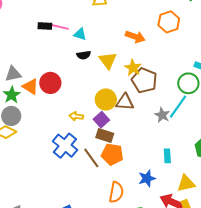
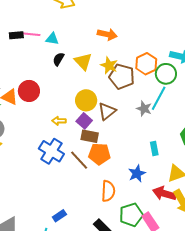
orange hexagon: (169, 22) -> (146, 64), moved
black semicircle: (84, 55) -> (58, 59), turned 136
brown triangle: (125, 102) -> (107, 111), moved, turned -36

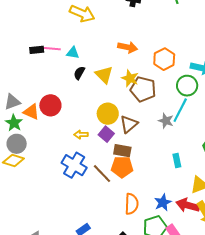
orange hexagon: (146, 64) -> (164, 59), moved
brown rectangle: (90, 136) -> (122, 151), moved
blue star: (137, 173) -> (163, 202), moved

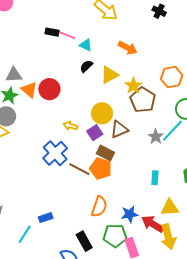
orange arrow: (128, 47) -> (128, 48), moved
yellow triangle: (104, 75) -> (109, 75), turned 30
brown line: (102, 174) -> (79, 169), turned -35

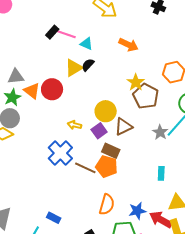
black rectangle: (52, 32) -> (52, 32), turned -56
yellow triangle: (109, 75) -> (74, 68), moved
blue rectangle: (46, 218) -> (54, 218), turned 48

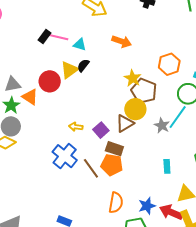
red circle: (52, 89) -> (50, 81), moved
yellow circle: (106, 111) -> (135, 109), moved
brown line: (85, 168) -> (91, 168), turned 35

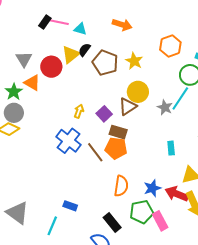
gray triangle: (13, 84) -> (24, 59), moved, turned -48
brown pentagon: (144, 91) -> (105, 63), moved
yellow arrow: (76, 127) -> (79, 111), turned 104

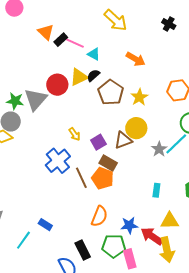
gray triangle: (24, 59) -> (36, 99), moved, size x1.4
orange triangle: (32, 83) -> (46, 32), moved
green star: (14, 92) -> (15, 101), turned 30
yellow arrow: (79, 111) -> (74, 134), turned 112

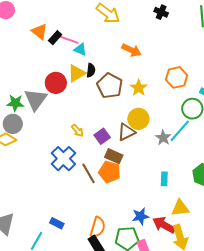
cyan triangle: (94, 54) -> (80, 50), moved
black semicircle: (93, 75) -> (91, 70), turned 144
orange semicircle: (99, 216) -> (98, 227), moved

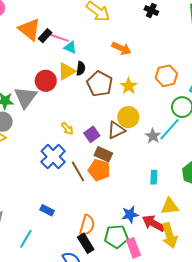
orange triangle: (39, 32) -> (30, 29), size x1.4
blue rectangle: (57, 223) -> (47, 210), moved

